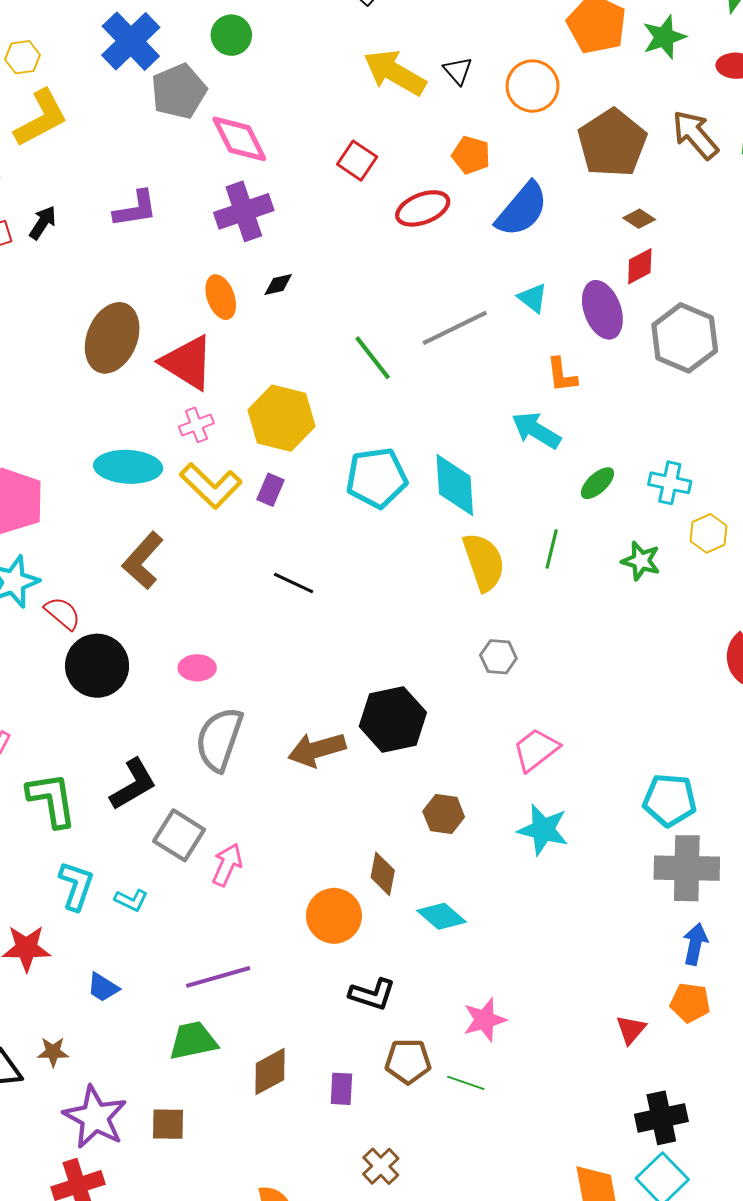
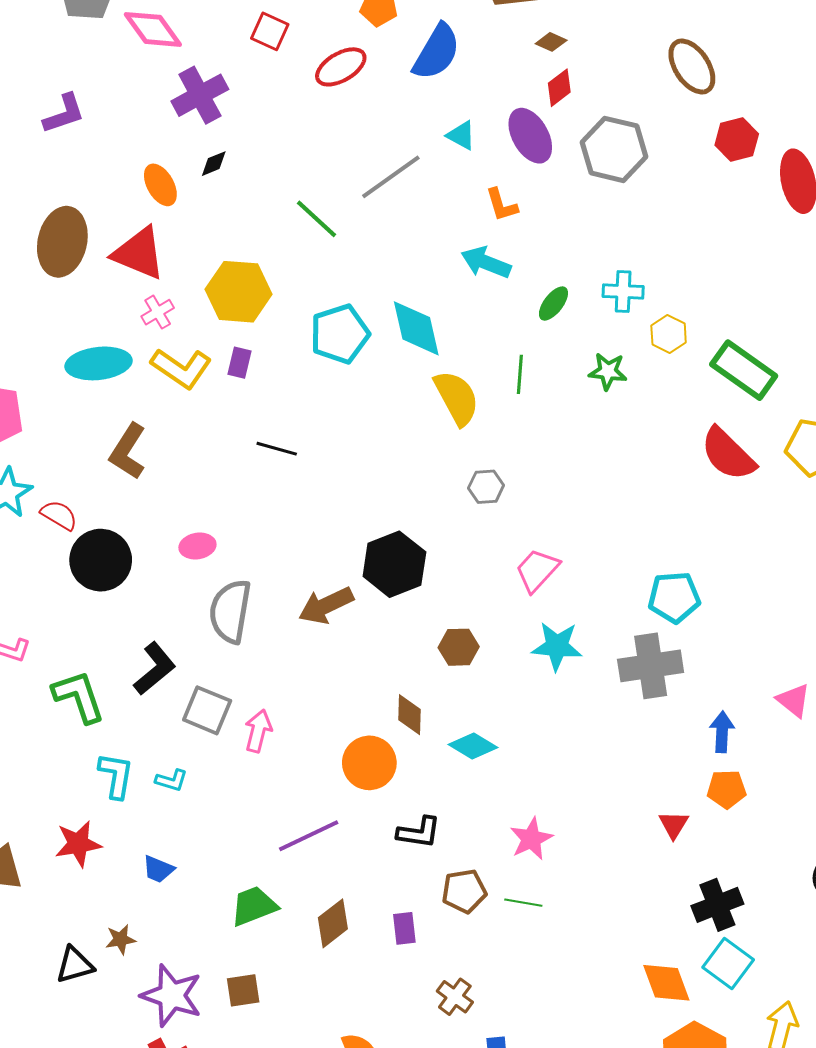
purple cross: (244, 211) -> (200, 95), moved
gray cross: (687, 868) -> (651, 666), moved
purple line: (218, 977) -> (309, 836), moved

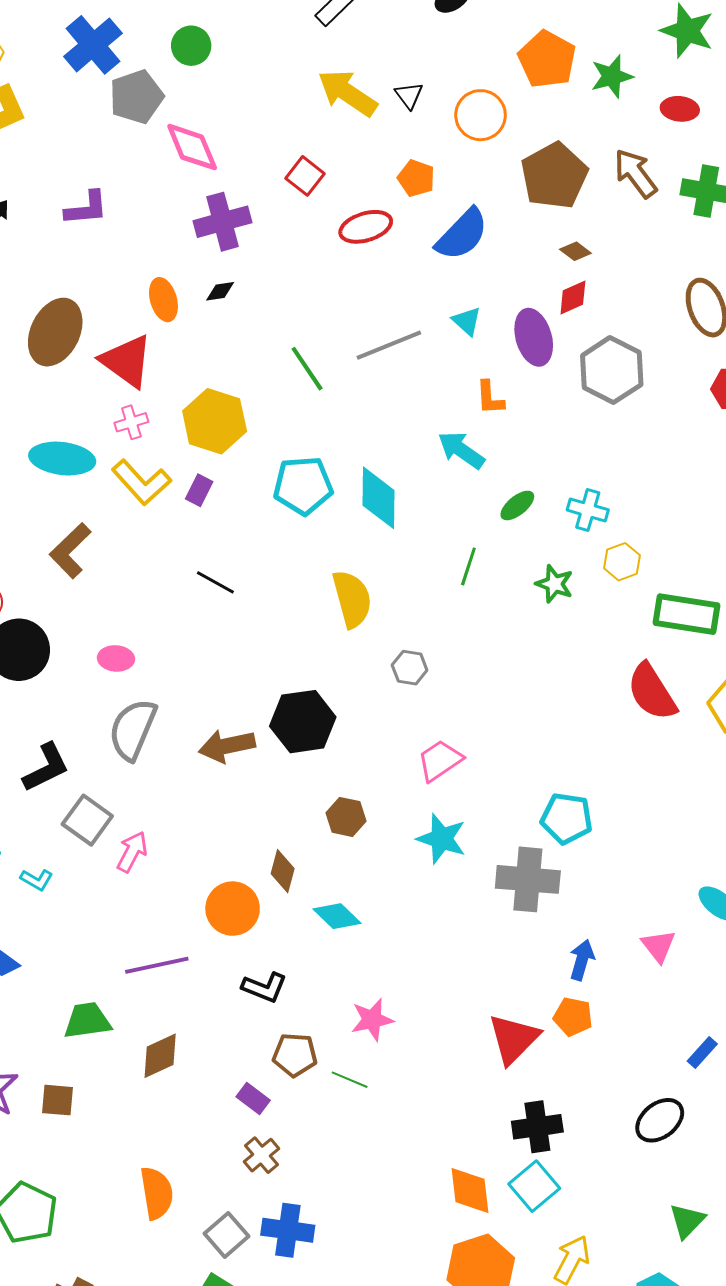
green rectangle: (744, 370) -> (687, 614), turned -40
yellow semicircle: (457, 398) -> (352, 599), moved
red triangle: (674, 825) -> (514, 1039), size x1.8
purple rectangle: (404, 928) -> (253, 1098), moved, turned -60

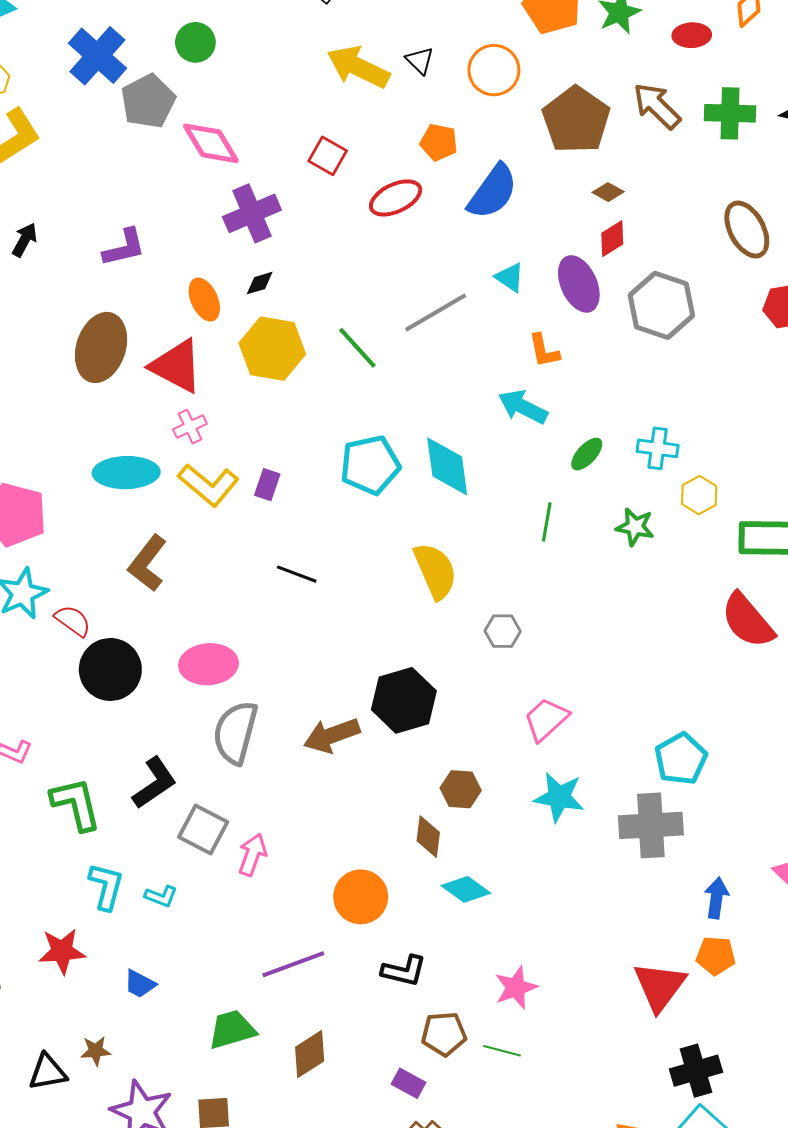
purple L-shape: (86, 208) -> (124, 248), moved
yellow hexagon: (215, 421) -> (272, 349), moved
pink ellipse: (116, 658) -> (209, 664), size x1.6
cyan pentagon: (567, 818) -> (681, 759), turned -30
brown diamond: (283, 871) -> (428, 837), moved

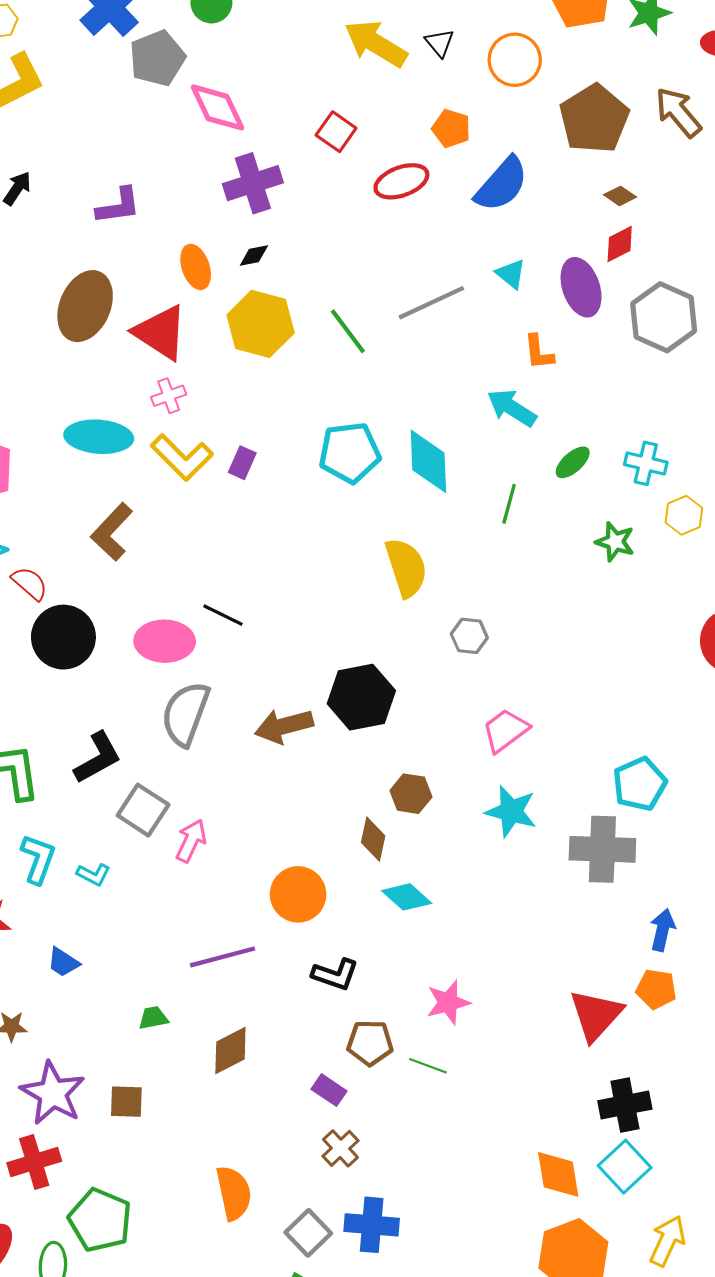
green line: (547, 522) -> (509, 504), moved
black line: (297, 574) -> (223, 615), moved
green trapezoid: (232, 1029) -> (153, 1018), size x0.6

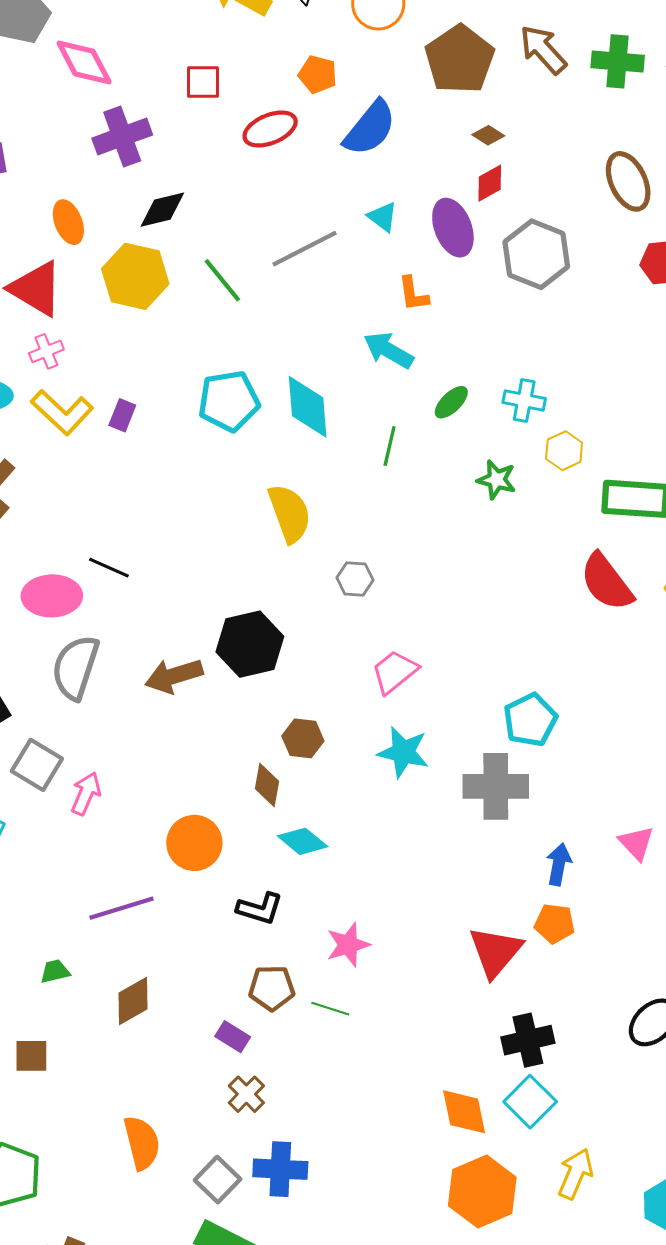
red square: (336, 132) -> (203, 82), turned -33
black diamond: (254, 255) -> (162, 210), moved, size x1.6
black L-shape: (335, 974) -> (260, 909), moved

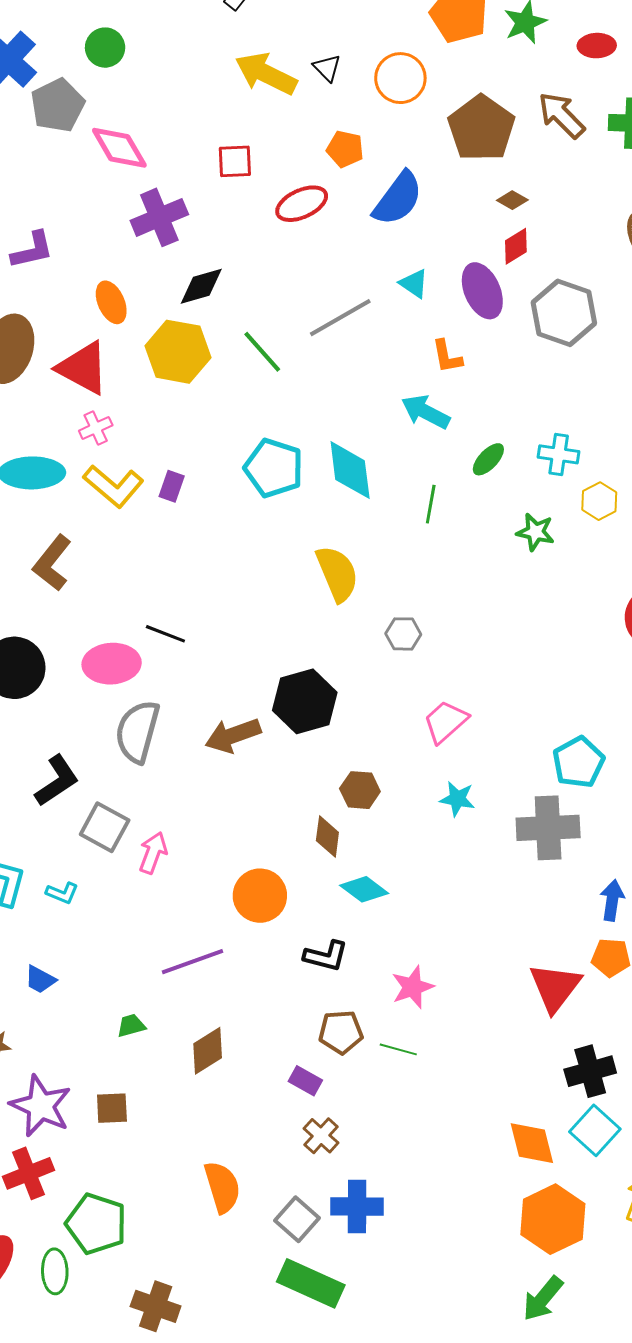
cyan pentagon: (229, 401) -> (274, 468), turned 30
cyan star: (403, 752) -> (457, 799), size x0.7

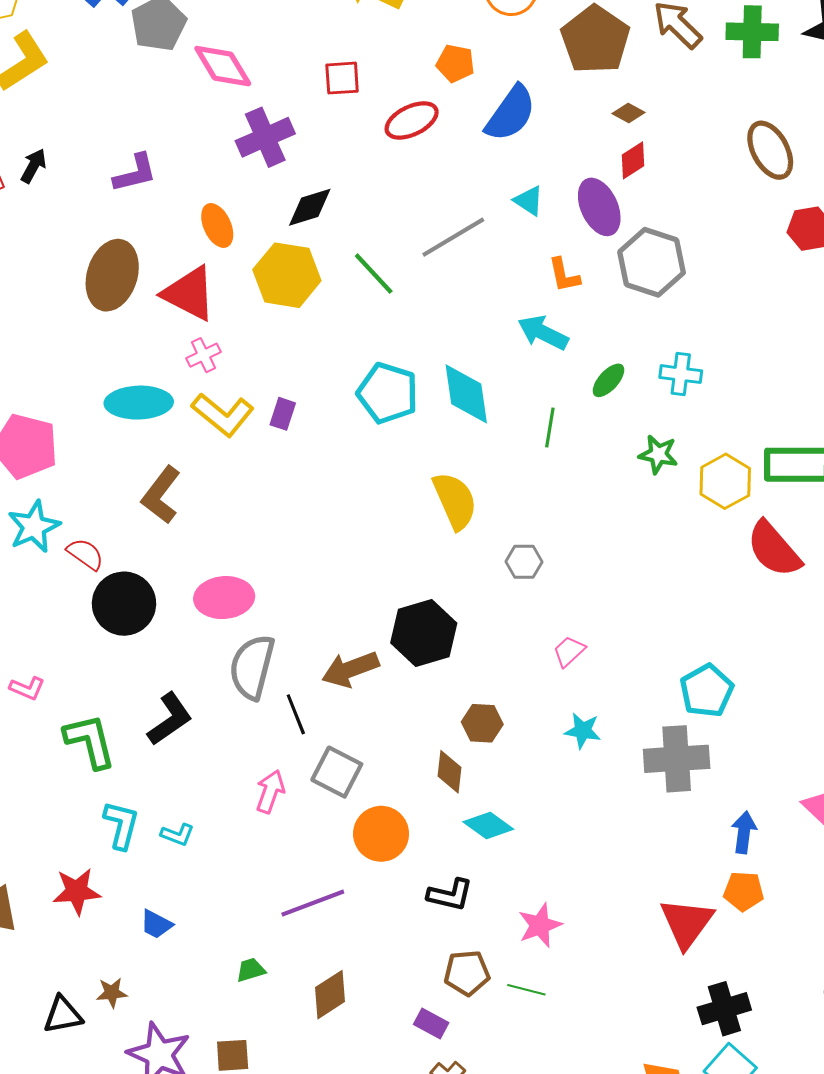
gray hexagon: (564, 313) -> (652, 262), moved
yellow hexagon: (599, 501) -> (725, 481), moved, size x1.4
black line: (165, 634) -> (296, 714), moved, turned 48
pink trapezoid: (445, 722) -> (569, 651), size x0.7
gray square: (105, 827) -> (337, 772), moved

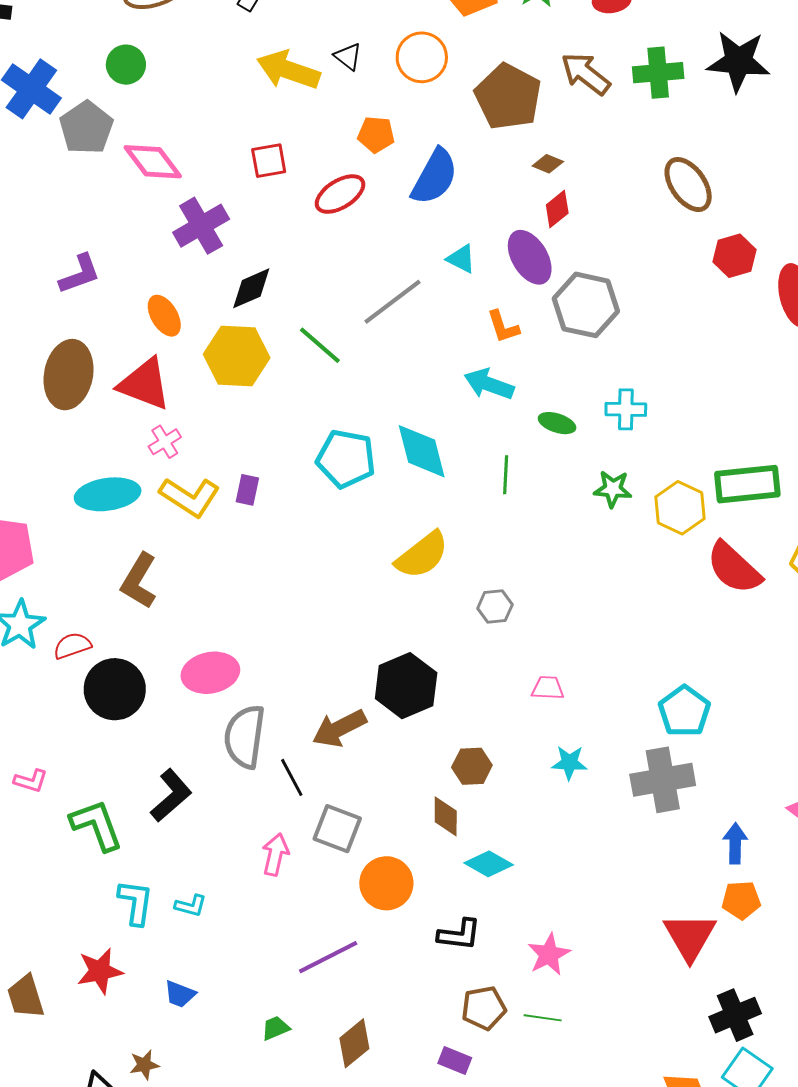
green ellipse: (609, 380) -> (557, 423), turned 72
yellow semicircle: (455, 501) -> (422, 555), turned 82
red semicircle: (85, 554) -> (72, 646), turned -48
pink trapezoid: (569, 651) -> (548, 688), turned 52

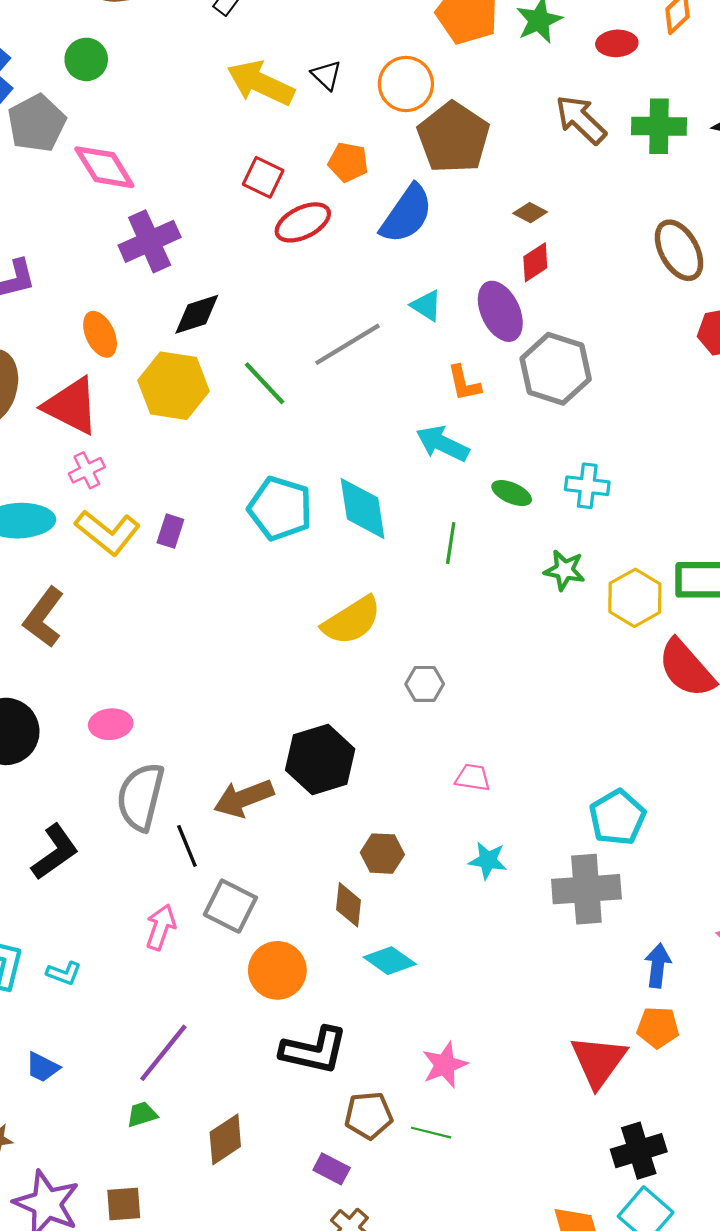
brown pentagon: (508, 97) -> (453, 137), moved
red square: (269, 161) -> (263, 177), moved, turned 30
pink ellipse: (210, 673) -> (111, 724), size x0.7
black L-shape: (459, 935) -> (314, 1050), moved, size x1.4
purple line: (328, 957) -> (163, 1053), moved, turned -30

